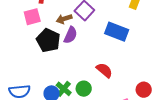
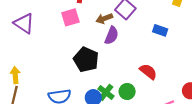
blue rectangle: (117, 32) -> (160, 30), size x0.6
black pentagon: (48, 40) -> (86, 60), moved

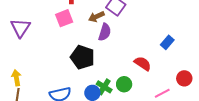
purple triangle: (24, 23) -> (20, 28), turned 35
blue rectangle: (160, 30) -> (167, 42), moved, turned -64

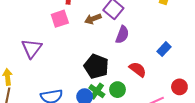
purple triangle: (20, 28) -> (32, 48), moved
purple semicircle: (105, 32) -> (122, 35), moved
black pentagon: (82, 57) -> (96, 66), moved

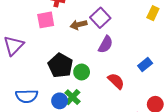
black pentagon: (96, 66) -> (60, 65), moved
green circle: (118, 90) -> (82, 72), moved

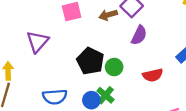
red semicircle: (116, 81) -> (153, 75), turned 126

